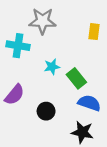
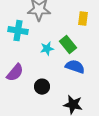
green rectangle: (76, 78) -> (68, 45), moved
blue semicircle: (89, 103) -> (75, 67), moved

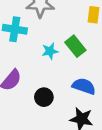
blue semicircle: (75, 67) -> (84, 86), moved

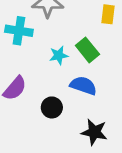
blue semicircle: (84, 86) -> (83, 86), moved

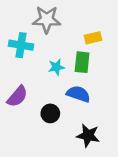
yellow rectangle: (108, 14) -> (93, 38), moved, turned 70
green rectangle: (87, 50) -> (82, 62), turned 45

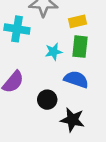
yellow rectangle: (93, 38) -> (77, 21), moved
black star: (88, 135) -> (72, 120), moved

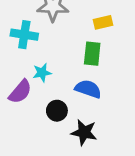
yellow rectangle: (77, 21) -> (103, 22), moved
cyan star: (54, 52) -> (42, 73), moved

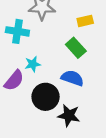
green rectangle: (92, 54) -> (76, 48), turned -48
black circle: (57, 111) -> (46, 97), size x1.5

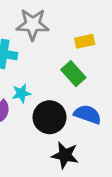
blue semicircle: (72, 78) -> (88, 114), moved
black circle: (46, 97) -> (50, 117), moved

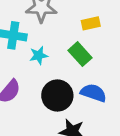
cyan star: (21, 93) -> (39, 55), moved

